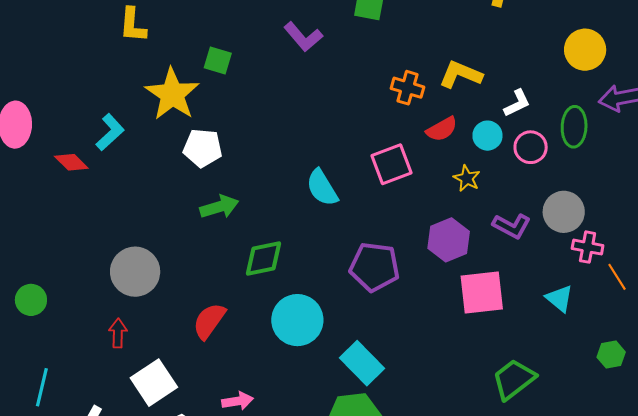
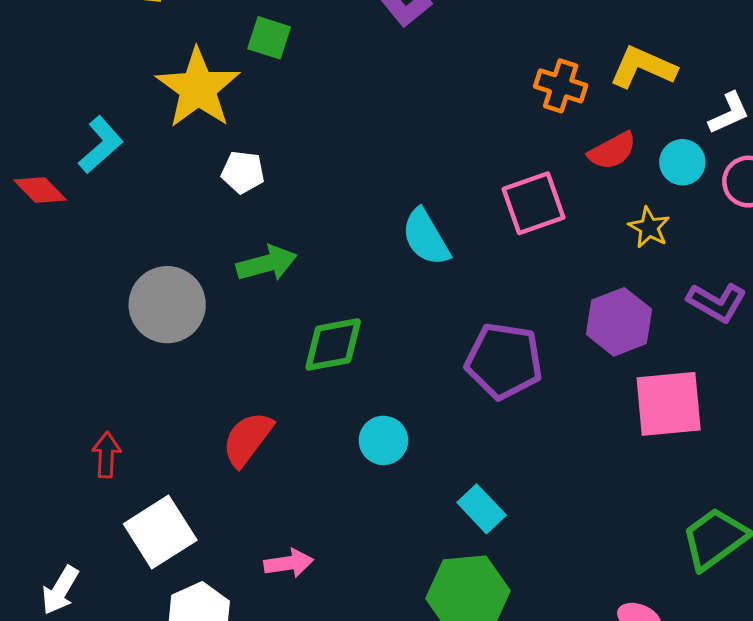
white pentagon: (203, 148) -> (243, 172), size x0.7
gray circle: (135, 272) -> (167, 305), moved
cyan circle: (297, 320) -> (383, 440), size x0.6
cyan rectangle: (362, 363) -> (482, 509), size x0.7

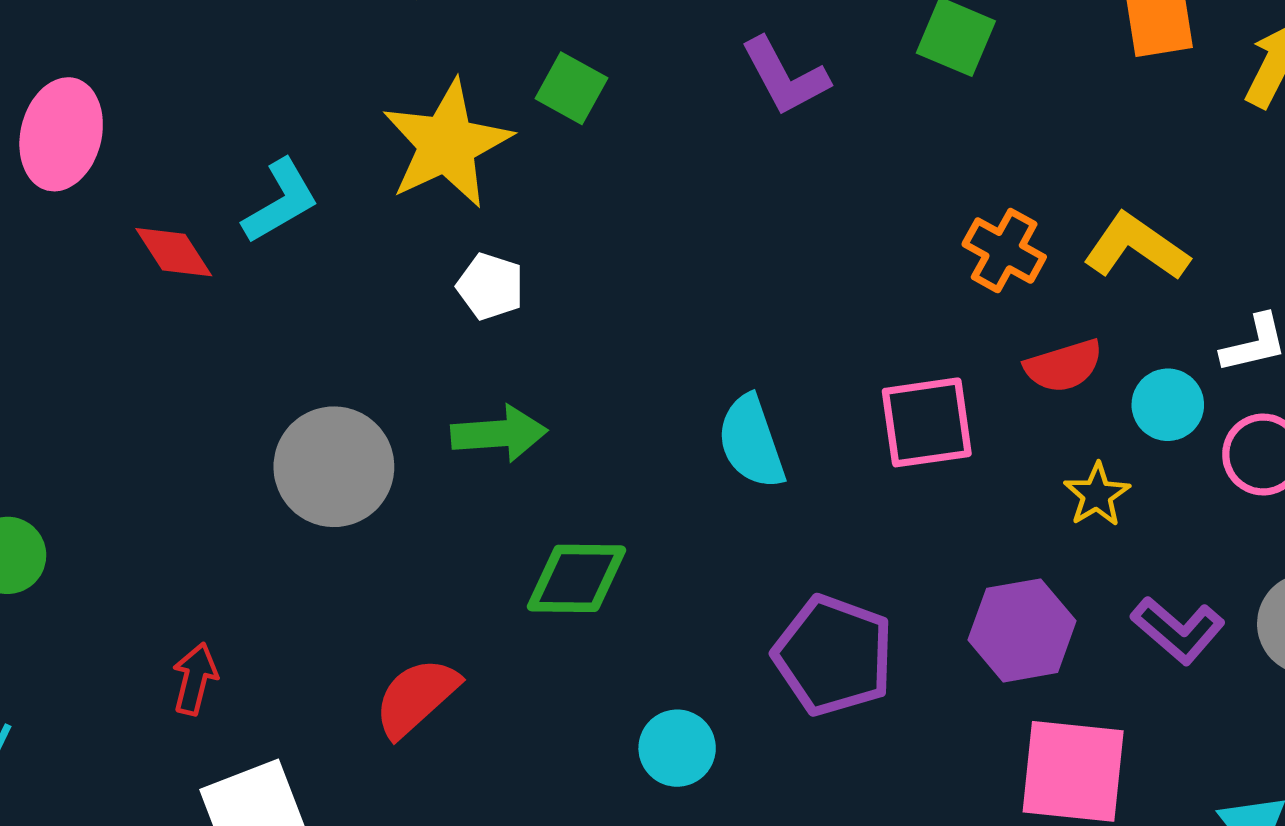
cyan circle: (383, 440) -> (677, 748), moved

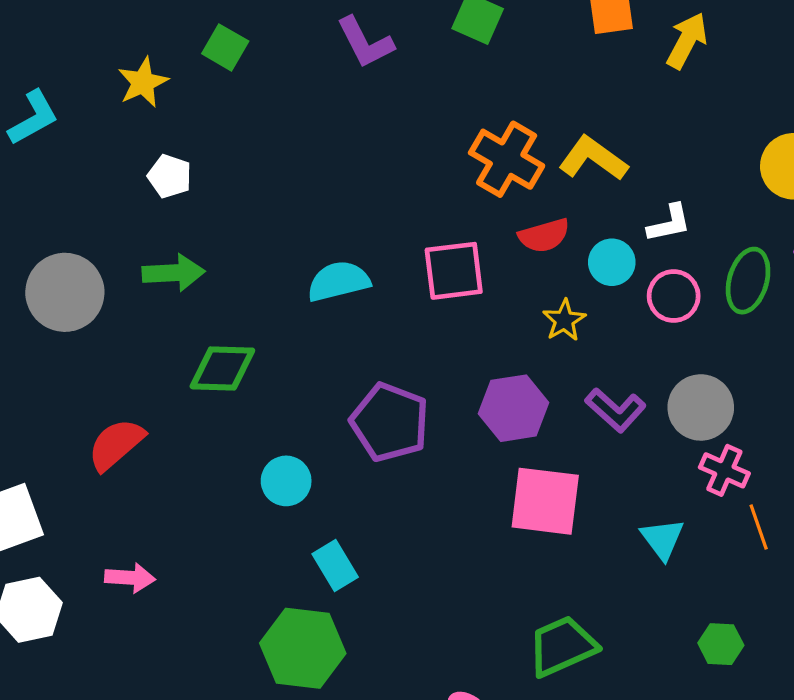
yellow star: (447, 144) -> (143, 82), size x0.6
orange cross: (1004, 251) -> (507, 159), size x1.4
cyan semicircle: (751, 442) -> (339, 281), turned 94

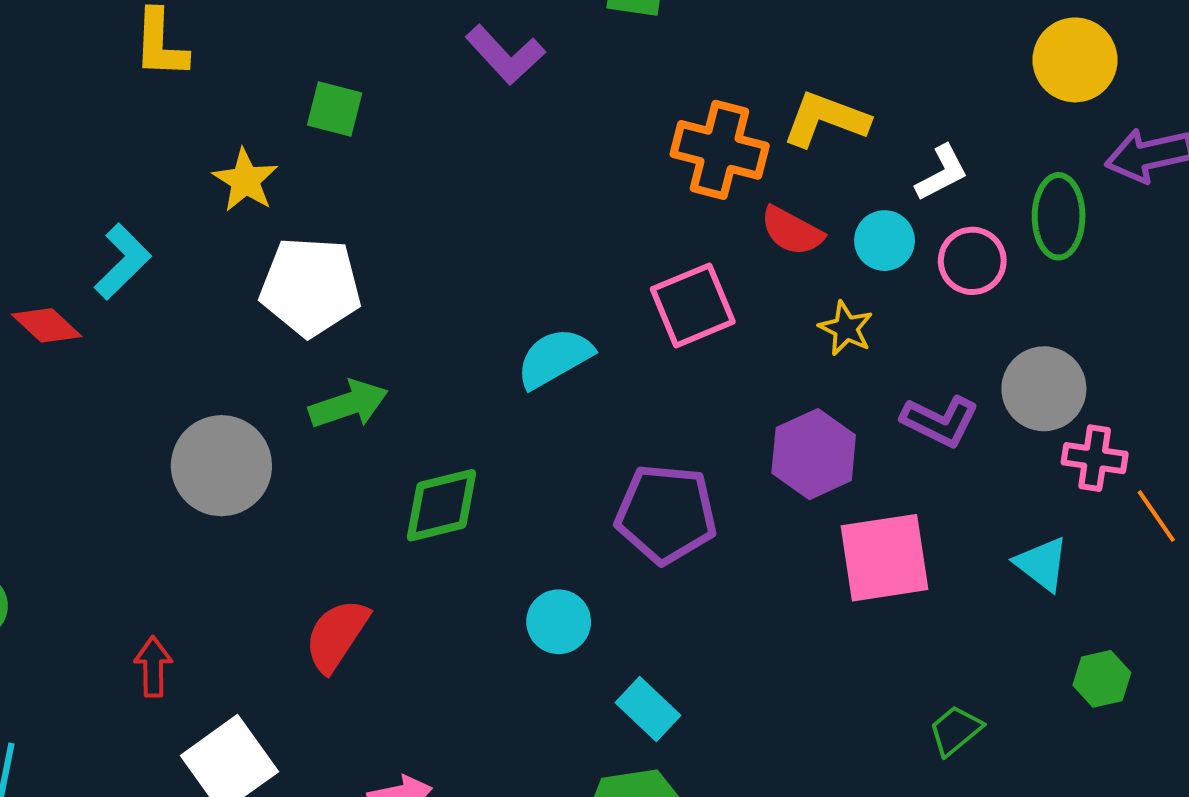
white pentagon: (170, 176) -> (310, 287), size x1.8
red semicircle: (544, 235) -> (792, 231), turned 60
green hexagon: (721, 644) -> (1102, 679), moved
green trapezoid: (562, 646) -> (955, 730), size x0.6

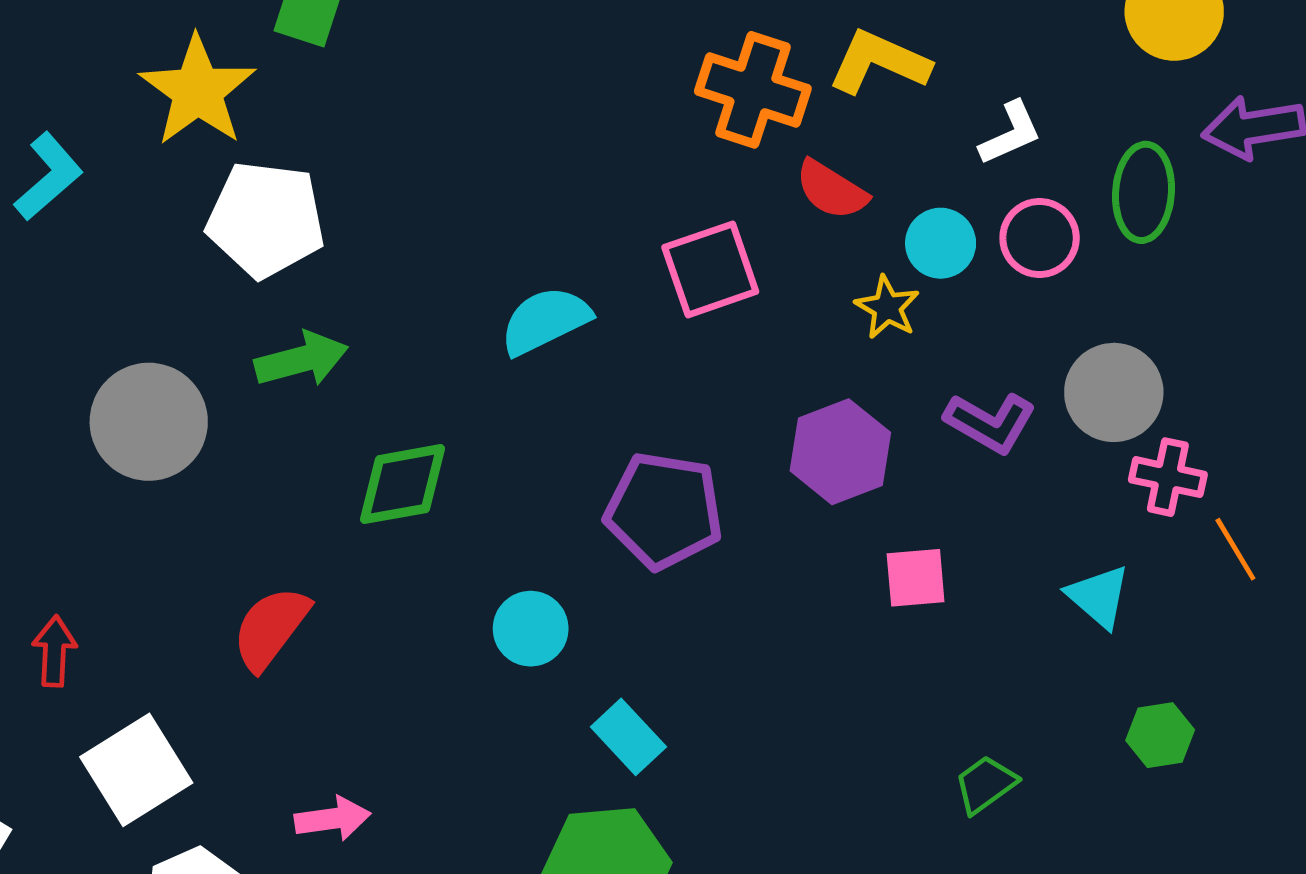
yellow star: (245, 180) -> (198, 91), size x1.5
cyan circle: (884, 241) -> (941, 243), moved
pink square: (885, 558) -> (916, 578), size x0.6

